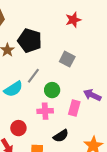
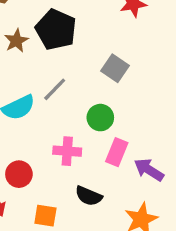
green circle: (52, 90) -> (100, 118), moved
purple arrow: (92, 95) -> (149, 170), moved
black semicircle: (61, 136) -> (89, 196), turned 49

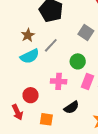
brown star: (16, 41) -> (28, 35), moved
black semicircle: (89, 196) -> (71, 107), turned -56

